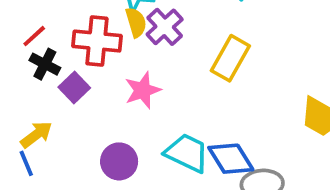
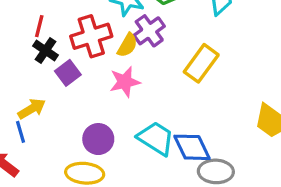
yellow semicircle: (136, 22) -> (127, 45), moved, turned 40
red line: (34, 36) -> (39, 26), turned -40
red cross: (97, 41) -> (91, 36), turned -30

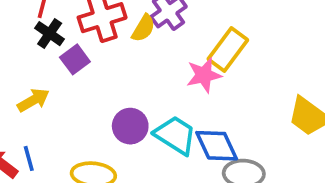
pink star: (125, 82) -> (204, 75), moved
blue line: (20, 132) -> (29, 158), moved
purple circle: (98, 139) -> (130, 126), moved

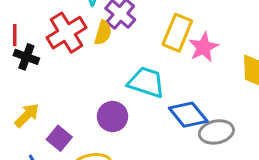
purple square: (75, 59) -> (59, 138), moved
pink star: (204, 75) -> (203, 47), moved
cyan trapezoid: (175, 135) -> (146, 82), moved

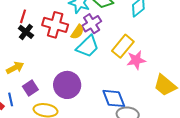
red cross: (67, 33) -> (55, 25), turned 30
cyan trapezoid: (146, 82) -> (88, 46), moved, turned 100
purple circle: (113, 117) -> (67, 85), size x1.4

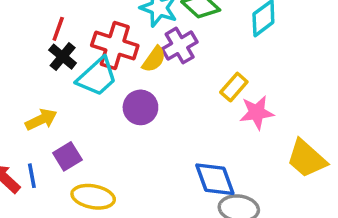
cyan trapezoid: (88, 46) -> (97, 77), moved
yellow rectangle: (123, 46) -> (234, 87), size x0.7
purple circle: (67, 85) -> (140, 107), moved, size x0.7

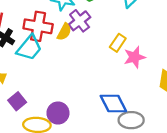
purple circle: (140, 107) -> (58, 113), moved

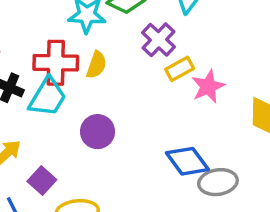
purple cross: (80, 21) -> (159, 40), moved
yellow rectangle: (118, 43) -> (180, 69), turned 36
purple circle: (58, 113) -> (98, 132), moved

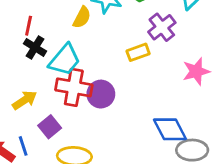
red cross: (56, 63) -> (74, 87), moved
yellow semicircle: (96, 65) -> (82, 17), moved
yellow rectangle: (180, 69) -> (138, 52), moved

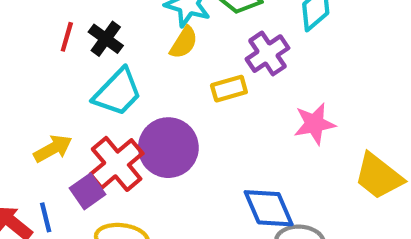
yellow semicircle: (82, 17) -> (184, 43), moved
black cross: (35, 47) -> (106, 39), moved
red cross: (74, 87) -> (117, 164), moved, turned 36
purple circle: (101, 94) -> (168, 148), size x1.4

